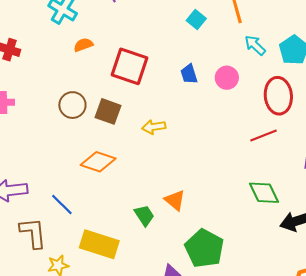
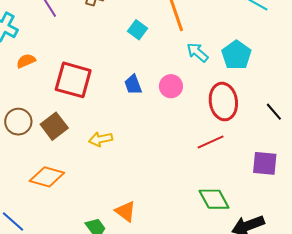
brown square: (108, 111) -> (54, 126), turned 36

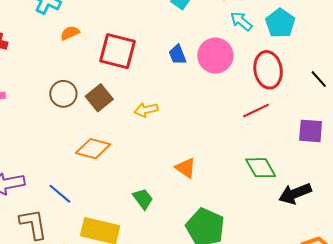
pink circle: (171, 86) -> (215, 56), size x1.5
orange triangle: (125, 211) -> (186, 168), moved

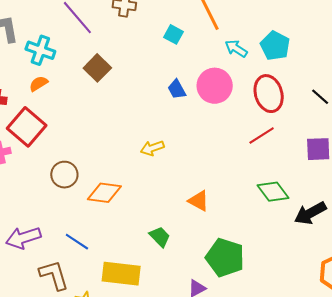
orange semicircle: (70, 33) -> (39, 84), moved
red square: (117, 51) -> (27, 127), moved, turned 33
brown circle: (63, 94) -> (64, 175), moved
brown square: (99, 98) -> (97, 68), moved

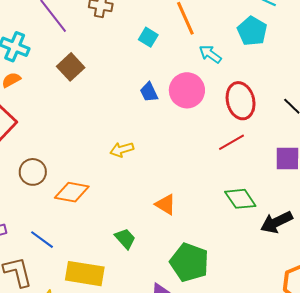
cyan pentagon: (275, 46) -> (252, 31), moved

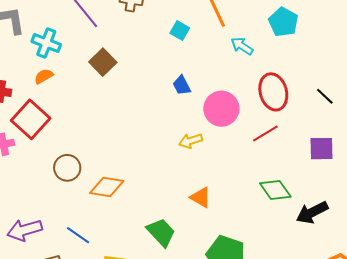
pink circle: (187, 90) -> (221, 109), moved
yellow arrow: (122, 150) -> (191, 141), moved
green trapezoid: (125, 239) -> (161, 232), size x1.4

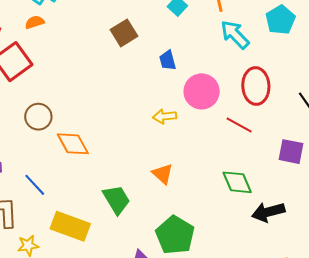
cyan arrow: (242, 46) -> (235, 35), size x1.4
brown square: (103, 62) -> (124, 33), moved
red line: (265, 134) -> (239, 125), turned 48
orange diamond: (107, 187) -> (73, 144), turned 40

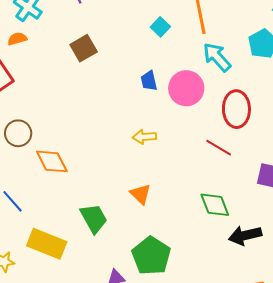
brown square: (124, 33) -> (84, 48), moved
pink circle: (202, 91) -> (186, 88), moved

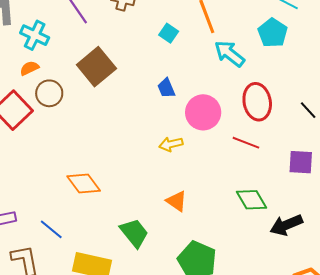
brown square: (84, 48) -> (96, 67), size x1.4
pink circle: (186, 88) -> (203, 112), moved
brown circle: (18, 133) -> (49, 93), moved

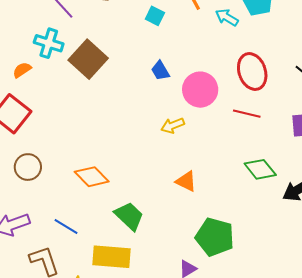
cyan cross: (35, 35) -> (49, 43), moved
cyan arrow: (230, 54) -> (227, 17), moved, size x0.7
brown circle: (49, 93) -> (28, 167), moved
green trapezoid: (134, 233) -> (129, 216), moved

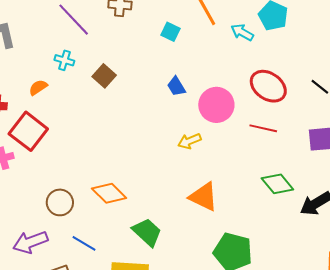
cyan cross: (49, 43) -> (64, 60), size x0.7
brown square: (88, 59) -> (104, 76), size x0.6
red ellipse: (252, 72) -> (268, 86), turned -36
brown circle: (28, 167) -> (60, 202), moved
orange triangle: (186, 181) -> (204, 197), size x1.4

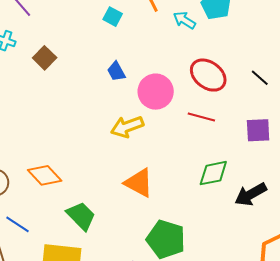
yellow arrow: (189, 141) -> (127, 127), size x1.4
green diamond: (277, 184) -> (213, 173), turned -64

